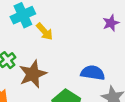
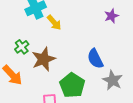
blue semicircle: (93, 73) -> (95, 59), turned -126

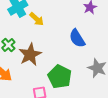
blue semicircle: (95, 59) -> (77, 38), moved

